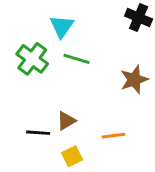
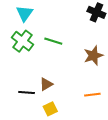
cyan triangle: (62, 26) -> (25, 13), moved
orange line: (113, 136) -> (92, 95), moved

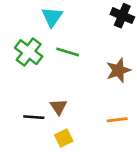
cyan triangle: (25, 13) -> (52, 17), moved
brown triangle: (46, 84) -> (59, 107), turned -32

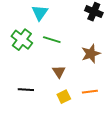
brown triangle: (59, 107) -> (59, 72), moved
yellow square: (64, 138) -> (64, 97), moved

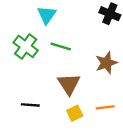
brown triangle: (59, 72) -> (69, 84), size x1.5

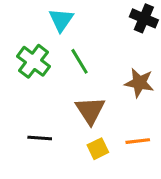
green line: (61, 46) -> (79, 61), turned 42
brown star: (106, 63) -> (139, 83), turned 30

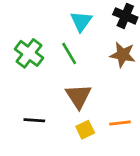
cyan triangle: (61, 20) -> (81, 21), moved
brown star: (139, 83) -> (123, 55), moved

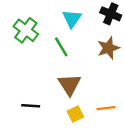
green cross: (29, 53) -> (26, 30), moved
brown star: (123, 55) -> (108, 48), turned -30

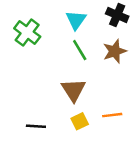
green line: (61, 47) -> (80, 50), moved
black line: (31, 106) -> (36, 126), moved

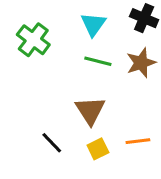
green line: (80, 50) -> (98, 61), turned -45
black line: (36, 126) -> (52, 143), moved, turned 42

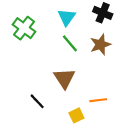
green line: (98, 61) -> (70, 43), turned 36
yellow square: (98, 149) -> (76, 115), moved

